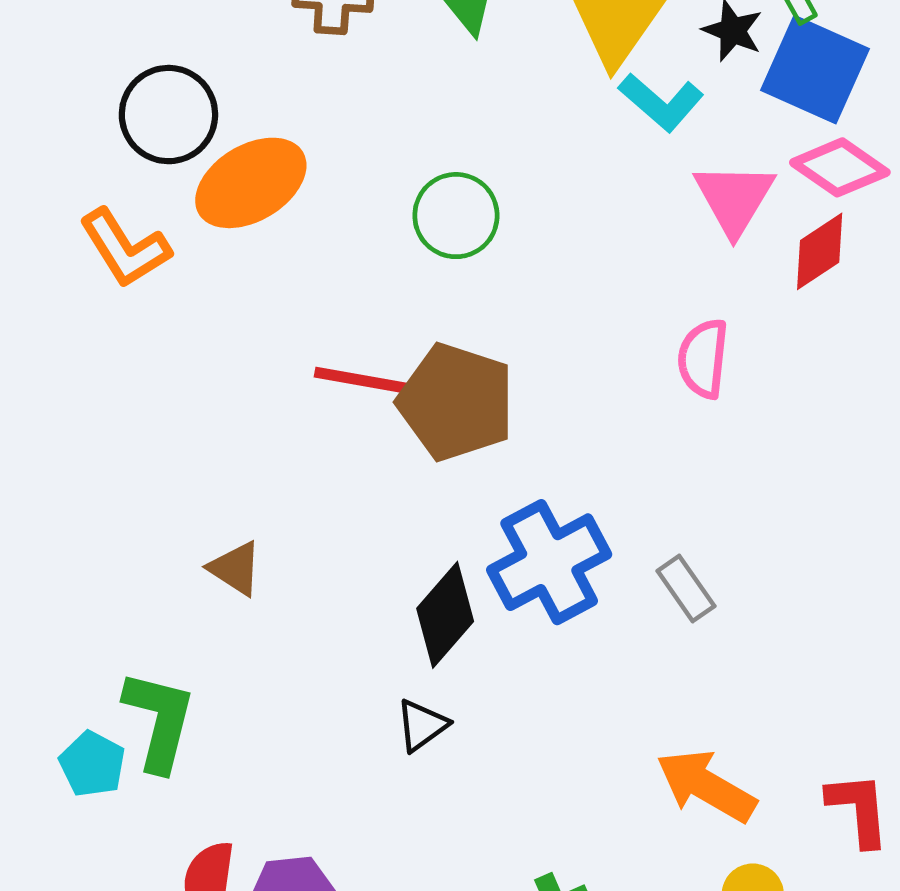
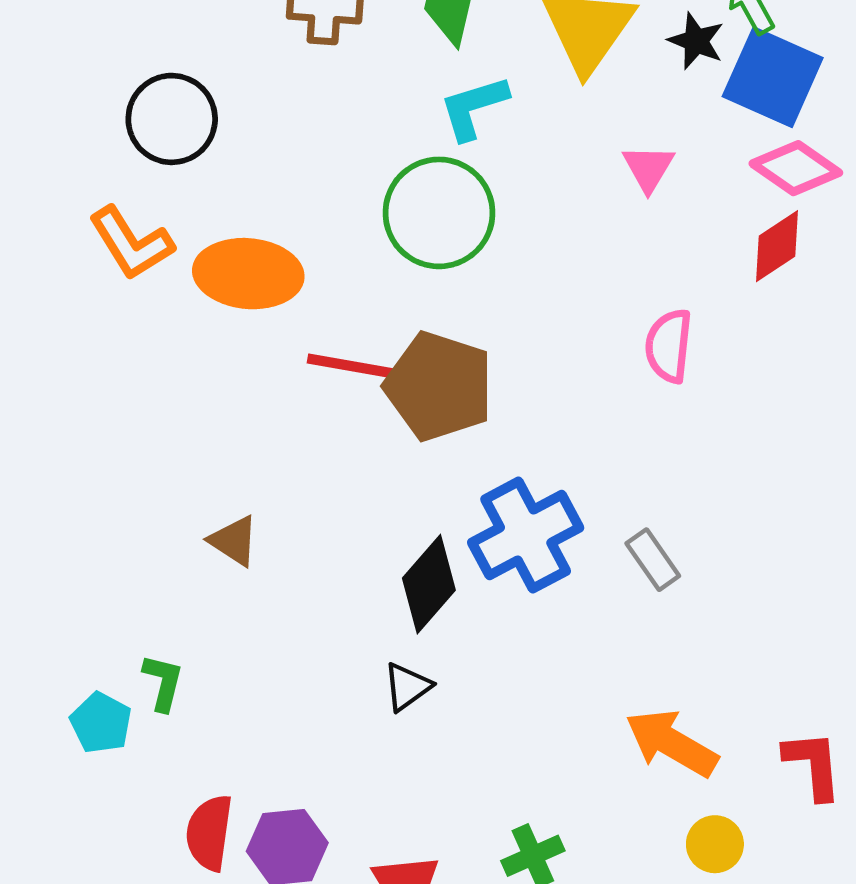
cyan L-shape: (661, 102) -> (474, 107), moved, turned 122
orange ellipse: (251, 183) -> (248, 274), moved, turned 36
pink triangle: (734, 198) -> (648, 168), moved, size x0.7
green circle: (456, 216) -> (439, 213), size x1.4
green L-shape: (159, 721) -> (163, 682), size x0.6

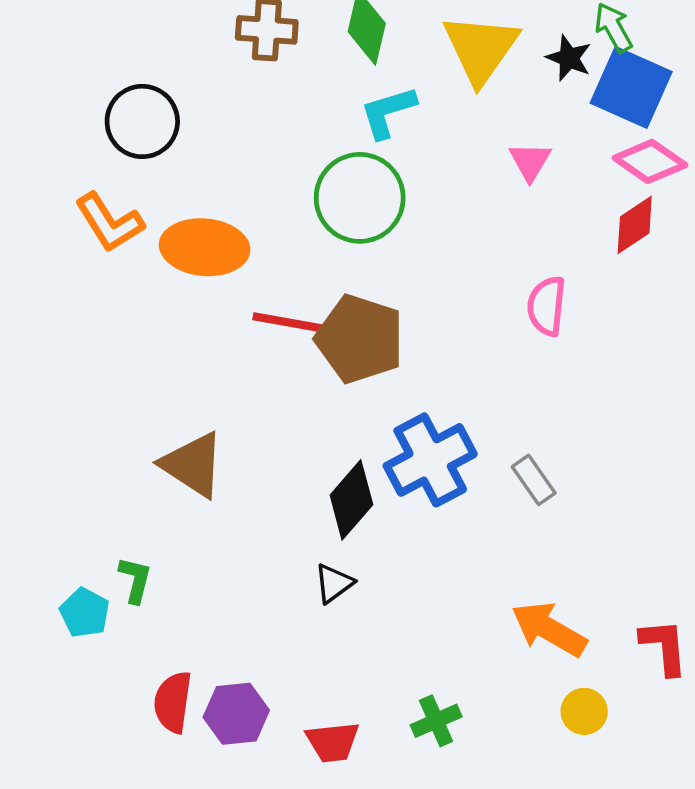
brown triangle: (234, 541) -> (193, 465), size x1.6

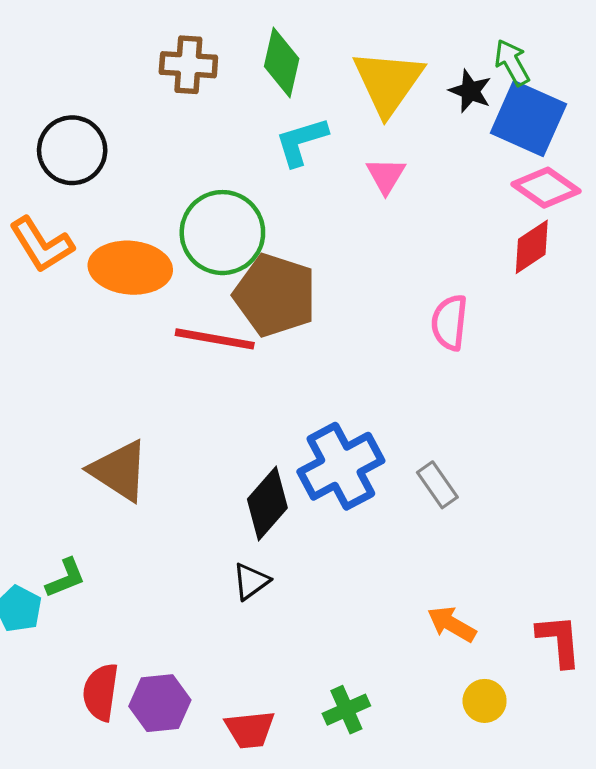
pink triangle: (530, 161) -> (386, 176), moved
green circle: (360, 198) -> (222, 233), moved
brown pentagon: (360, 339) -> (275, 295), moved
green L-shape: (135, 580) -> (66, 578), turned 54
orange arrow: (549, 629) -> (452, 624), size x0.7

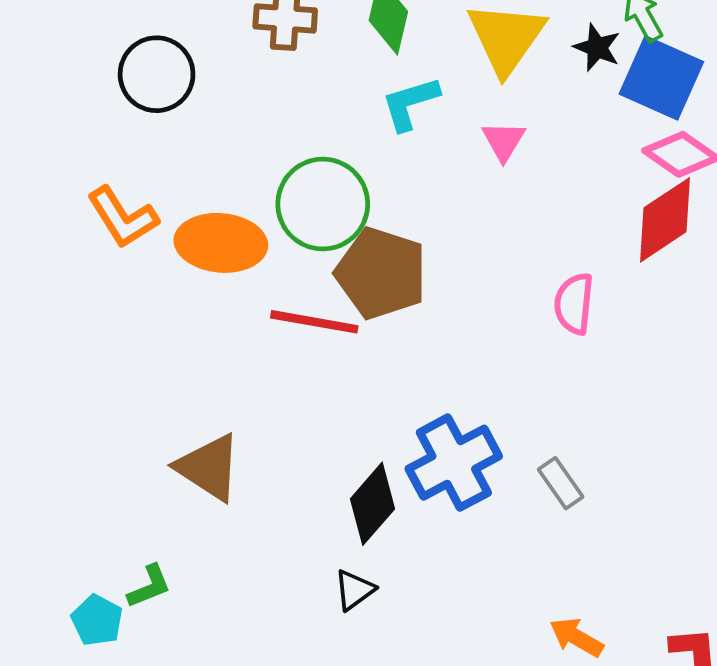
black circle: (72, 150) -> (157, 74), moved
red diamond: (532, 247) -> (665, 220), size x1.4

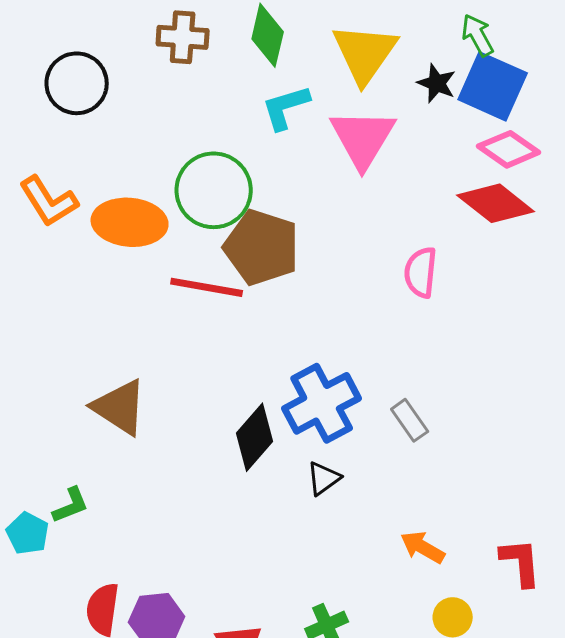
black star: (597, 48) -> (437, 83), moved
pink triangle: (504, 141) -> (363, 138), size x1.8
red diamond: (665, 220) -> (496, 203), turned 72
black triangle: (354, 590) -> (324, 478), moved

